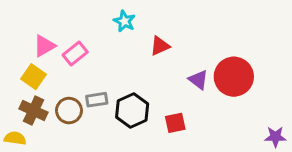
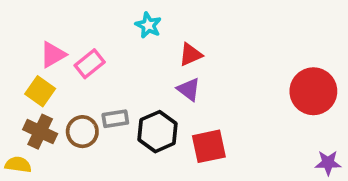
red circle: (234, 77) -> (313, 91), moved
purple triangle: (198, 80) -> (189, 89), moved
red square: (175, 123) -> (209, 146), size x1.4

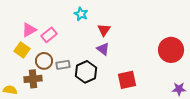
red triangle: (191, 55) -> (104, 30), turned -32
brown cross: (40, 132) -> (33, 79), moved, turned -30
brown circle: (82, 132) -> (44, 61), moved
red square: (209, 146) -> (127, 80), moved

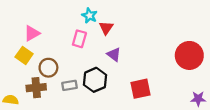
red triangle: (104, 30) -> (106, 28), moved
pink rectangle: (49, 35) -> (79, 39), moved, turned -35
gray rectangle: (63, 65) -> (70, 85), moved

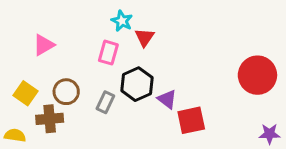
purple triangle: (114, 54) -> (167, 99), moved
yellow square: (24, 55) -> (26, 93), moved
black hexagon: (95, 80) -> (137, 84), moved
gray rectangle: (70, 85) -> (105, 102), moved, turned -56

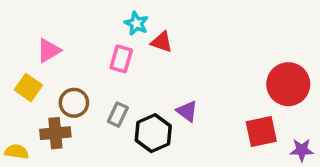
red triangle: (145, 37) -> (162, 42), turned -45
black hexagon: (137, 84) -> (153, 133), moved
yellow square: (26, 93) -> (28, 88), moved
red square: (191, 120) -> (261, 131), moved

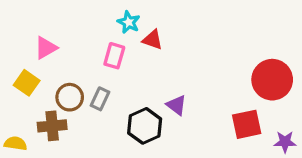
gray rectangle: (118, 115) -> (100, 99), moved

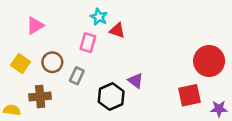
pink triangle: (46, 48) -> (35, 25), moved
brown circle: (70, 97) -> (52, 62), moved

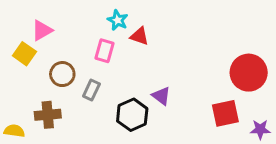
yellow square: (20, 63) -> (24, 54), moved

